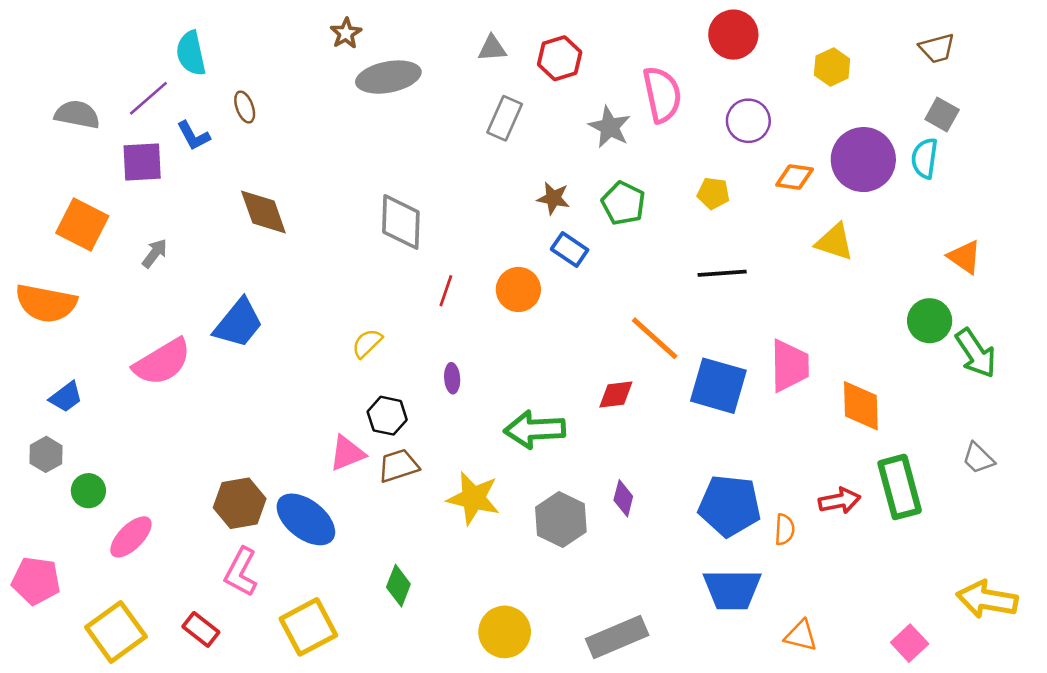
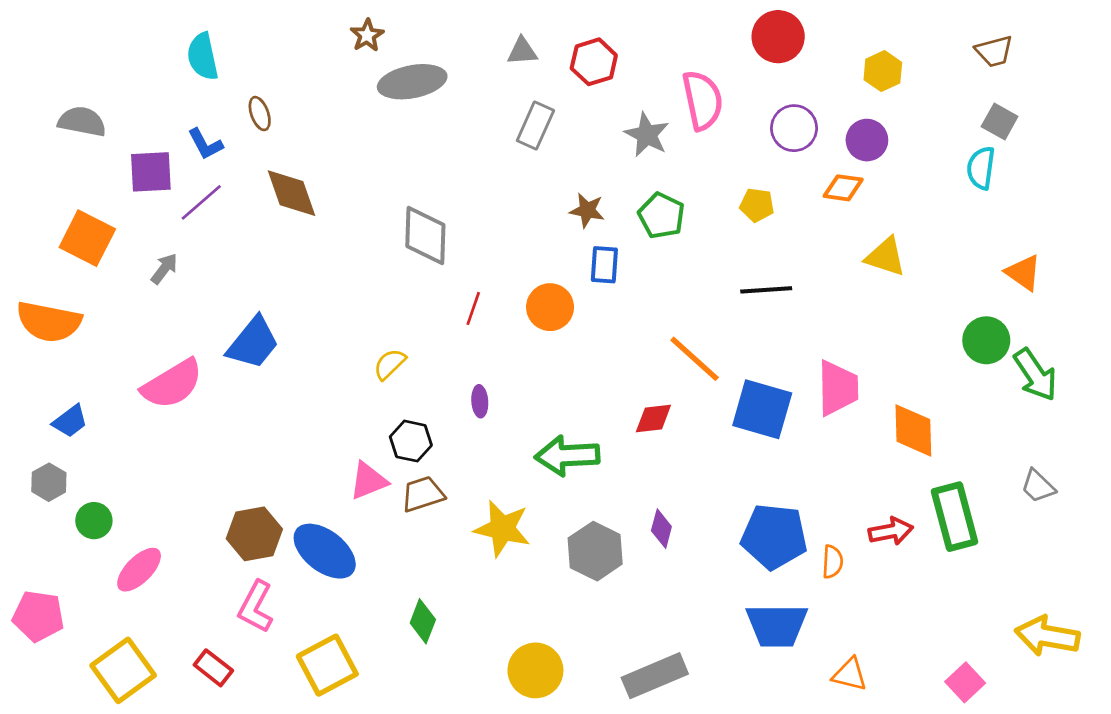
purple line: (148, 98) -> (201, 202), moved
purple circle: (863, 160) -> (867, 140), moved, size x0.6
brown diamond: (263, 212) -> (292, 193), moved
blue rectangle: (570, 249) -> (604, 265), turned 60

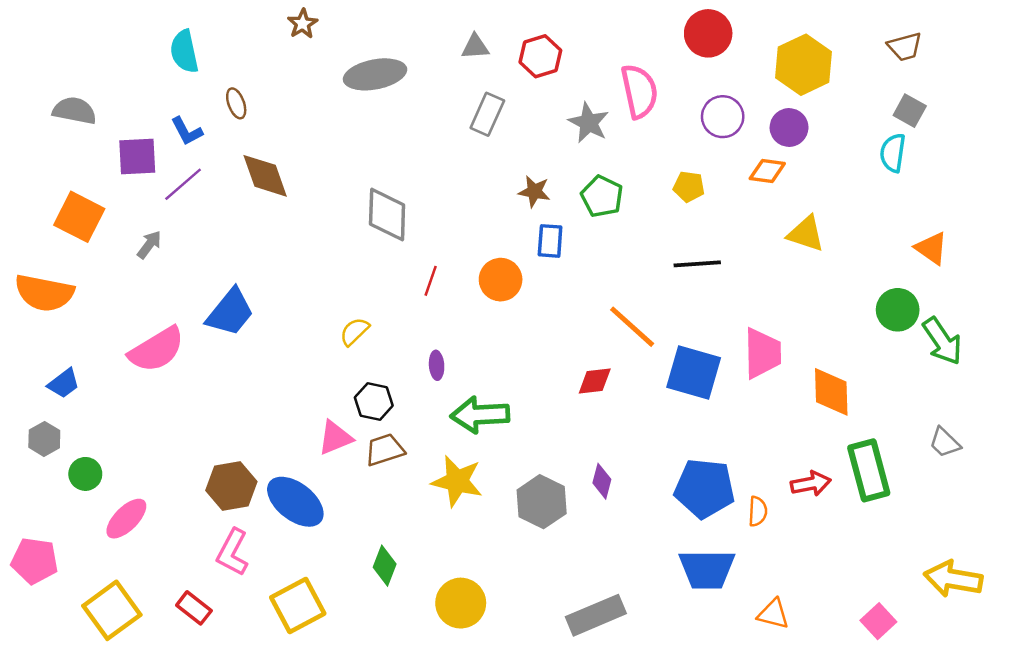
brown star: (367, 35) -> (303, 24), moved
yellow hexagon: (883, 71) -> (803, 65), size x1.6
green arrow: (567, 456) -> (480, 415), moved
yellow circle: (535, 670) -> (461, 603), moved

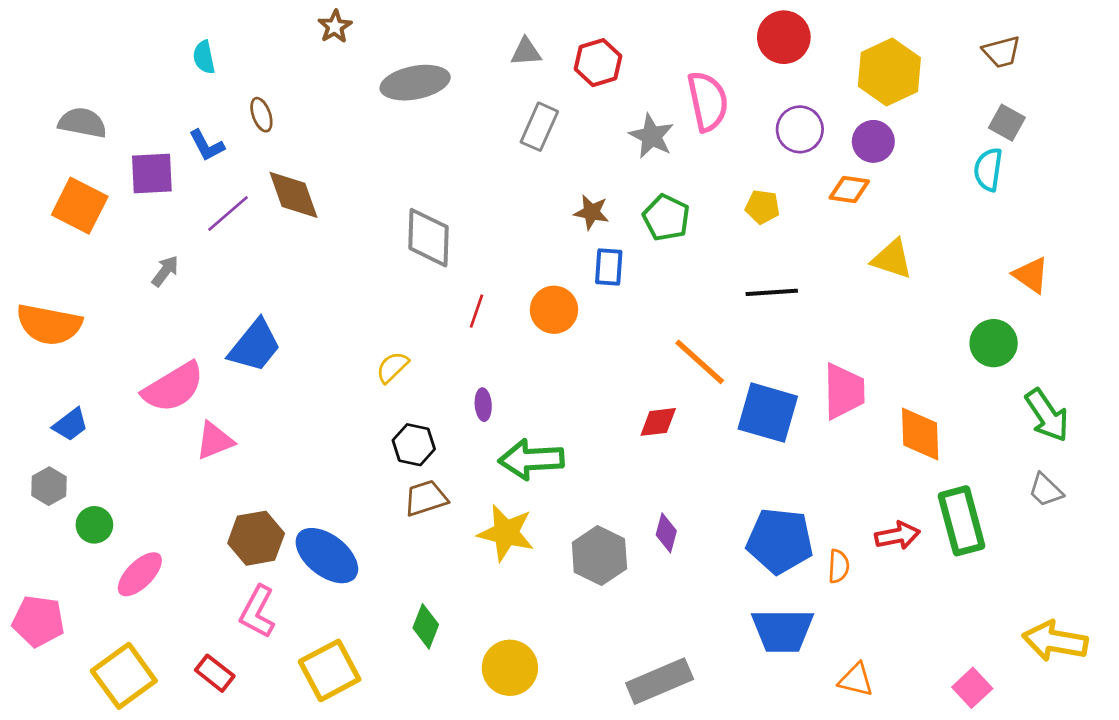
cyan semicircle: (184, 51) -> (204, 57), size x0.7
purple line: (183, 184) -> (228, 214), moved
orange square: (79, 217) -> (80, 206), moved
green arrow: (942, 341) -> (1047, 415), moved
pink triangle: (335, 438) -> (215, 441), moved

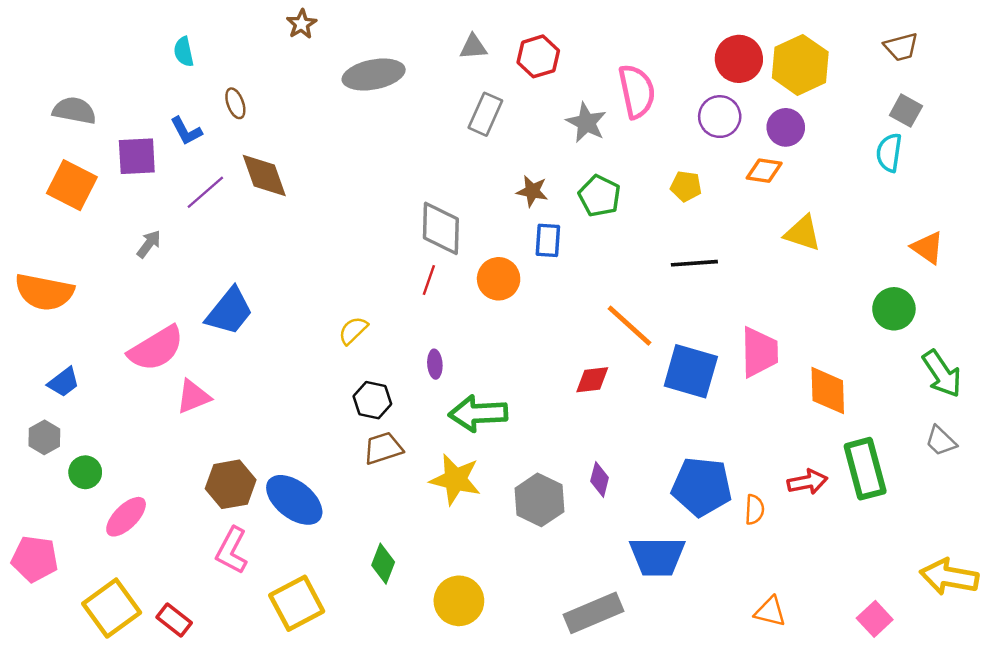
red circle: (784, 37) -> (739, 59), moved
gray diamond: (428, 238) -> (441, 228), moved
blue trapezoid: (782, 630) -> (657, 556), moved
red rectangle: (215, 673) -> (174, 620), moved

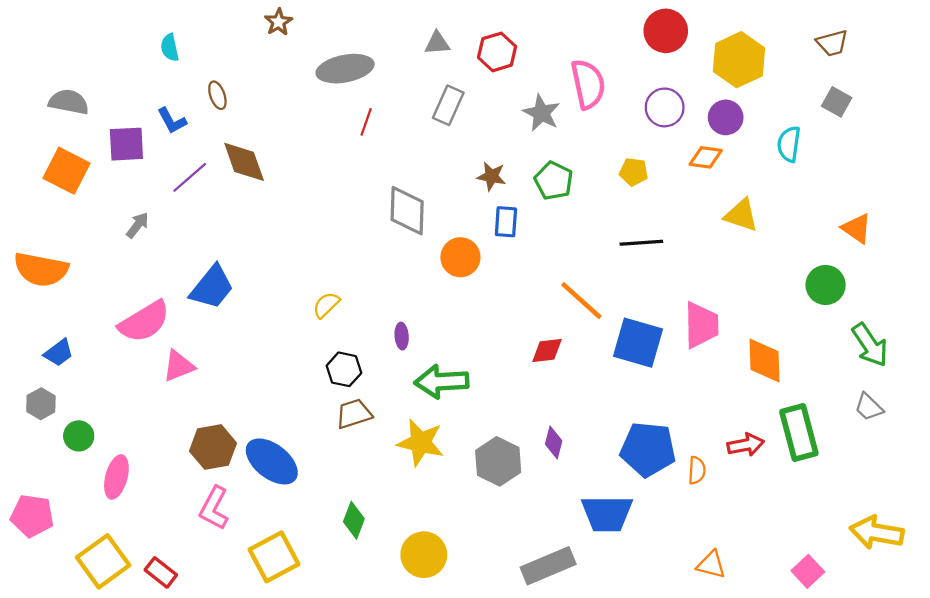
red circle: (739, 59) -> (666, 31), moved
cyan semicircle: (889, 153) -> (789, 144), moved
red line: (429, 280) -> (366, 122), moved
pink ellipse: (126, 517) -> (116, 477), turned -30

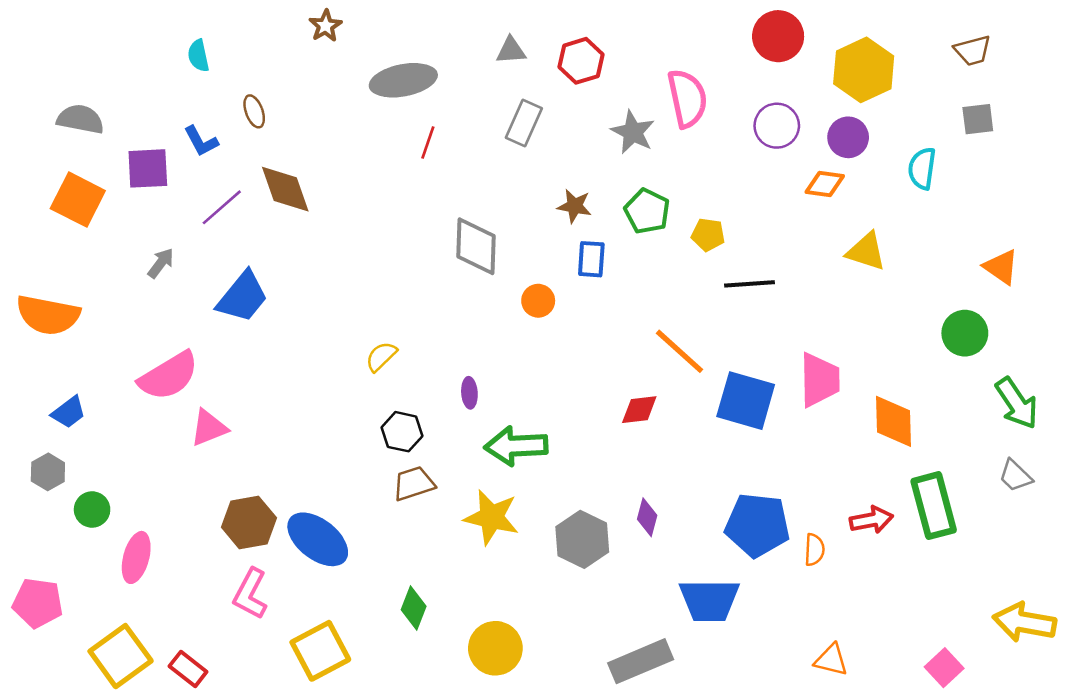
gray square: (837, 102) -> (978, 119), turned -36
yellow pentagon: (634, 172) -> (708, 235), moved
orange circle: (460, 257) -> (538, 301), size x0.7
blue trapezoid: (212, 287) -> (242, 297), moved

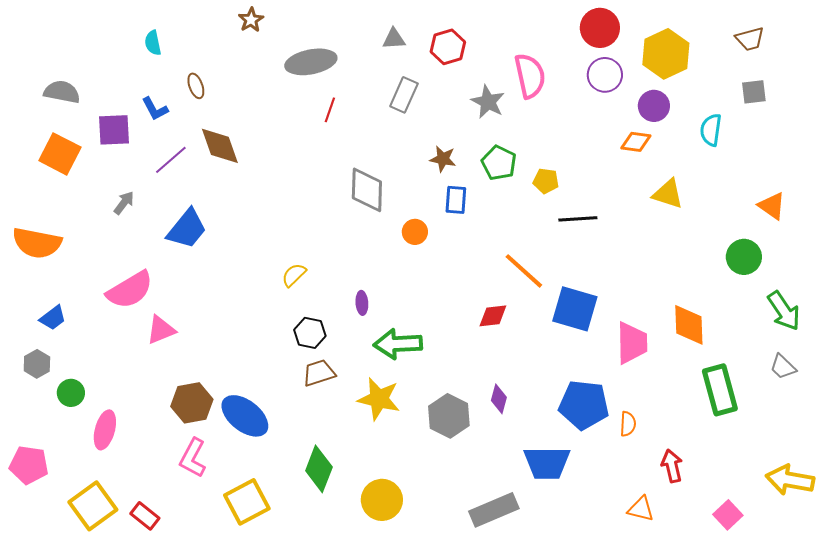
purple circle: (777, 126) -> (605, 75), moved
pink trapezoid: (820, 380) -> (632, 343), moved
red arrow: (871, 520) -> (672, 466), moved, turned -92
green diamond: (414, 608) -> (319, 469), size x1.4

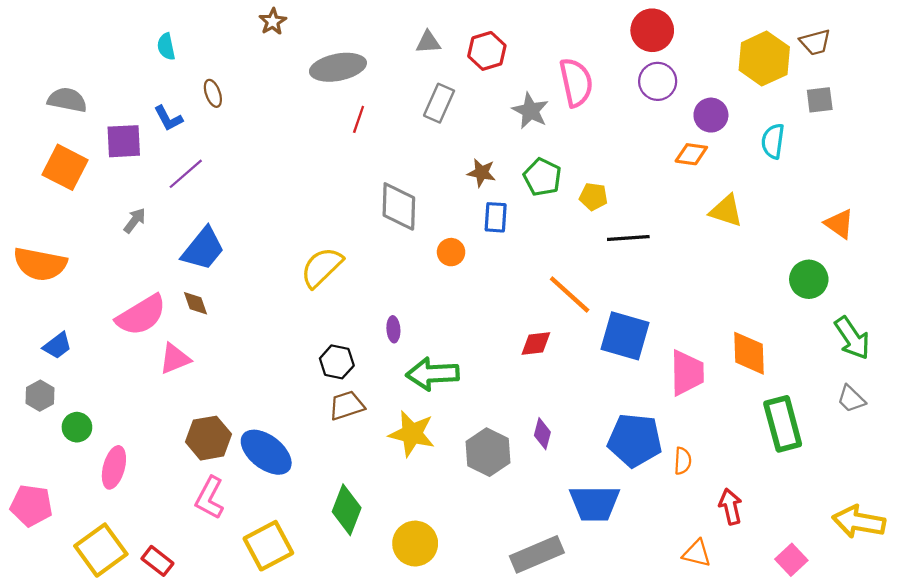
yellow hexagon: (666, 54) -> (764, 59), moved
brown diamond: (220, 146) -> (195, 303), moved, size x0.6
yellow semicircle: (294, 275) -> (322, 267), moved, size x1.6

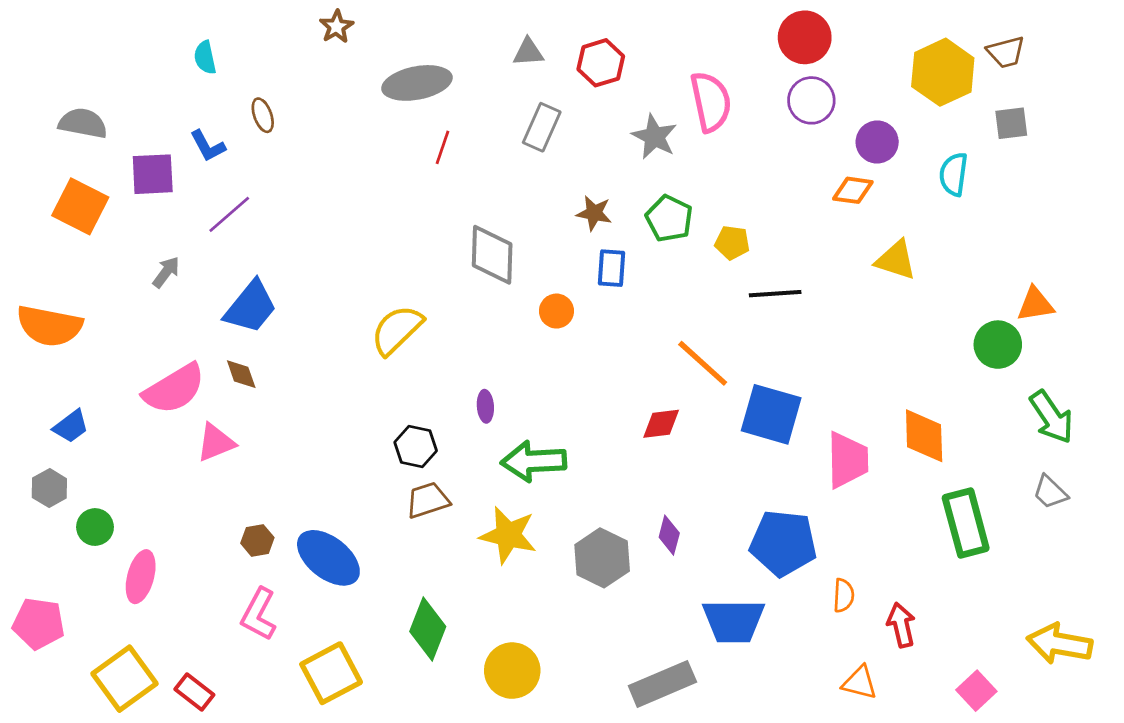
orange triangle: (839, 224) -> (1035, 304), moved, turned -44
brown hexagon: (209, 438) -> (257, 540), size x0.6
orange semicircle: (683, 461) -> (844, 595), moved

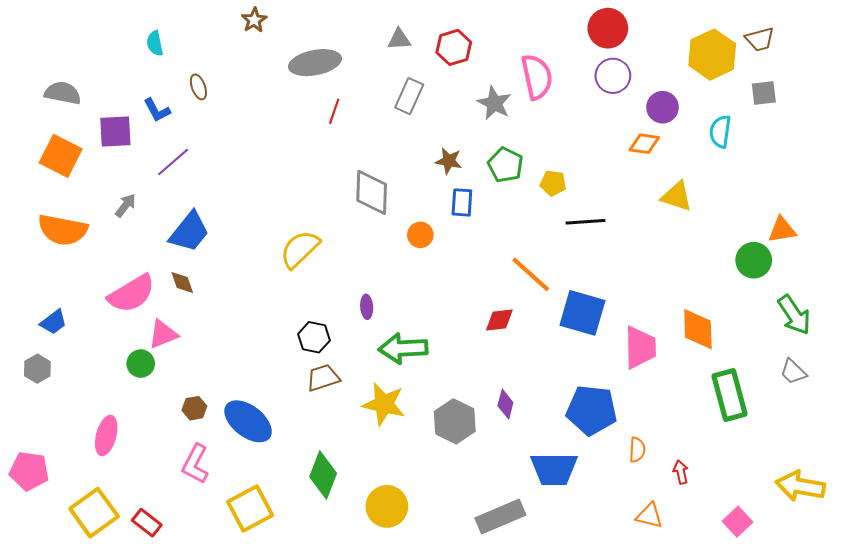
orange semicircle: (49, 326) -> (63, 230), moved
green circle: (95, 527) -> (141, 364), moved
red arrow: (901, 625) -> (681, 472), size x0.7

